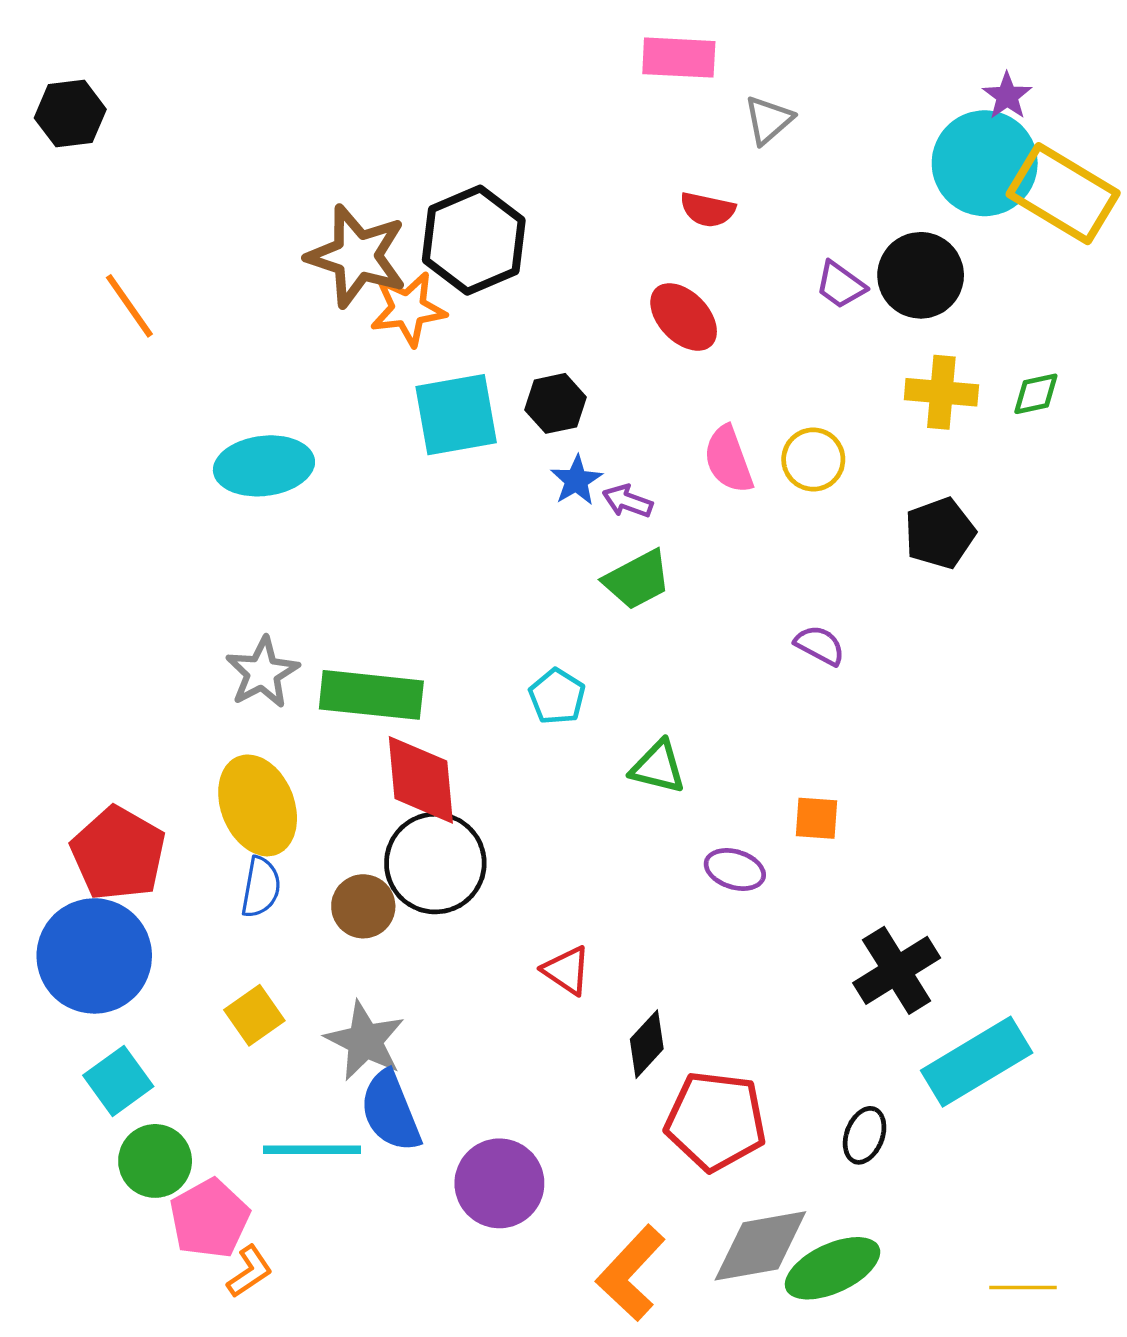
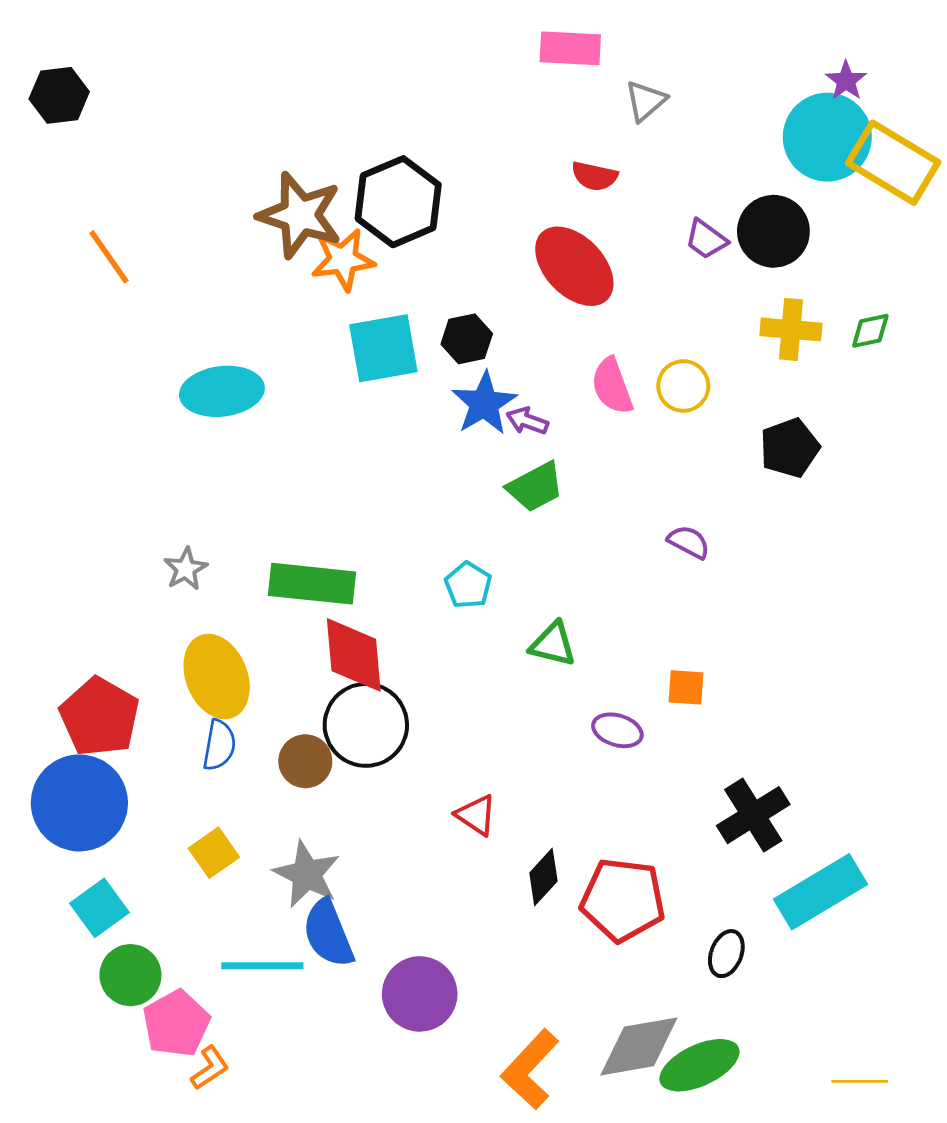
red ellipse: (684, 317) -> (574, 266), size x1.4
blue star: (576, 480) -> (484, 403), size x1.5
gray star: (262, 673) -> (186, 569), moved, size x0.7
red pentagon: (716, 1121) -> (623, 900), moved

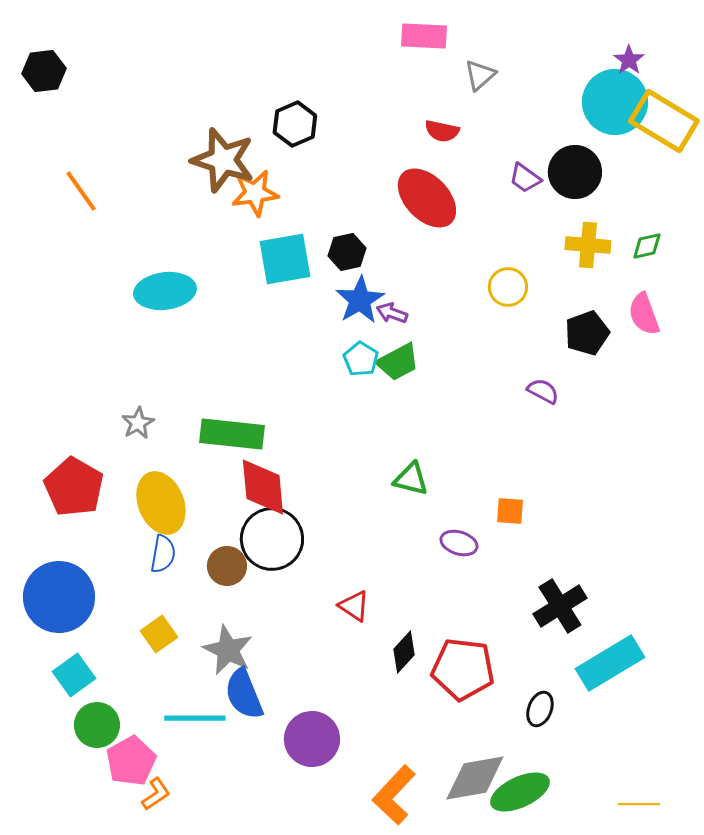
black hexagon: (398, 202) -> (295, 124), moved, size x0.7
pink semicircle: (612, 386) -> (644, 314), moved
purple semicircle: (689, 542) -> (543, 391), moved
cyan pentagon: (468, 585) -> (361, 359), moved
red pentagon: (100, 717) -> (74, 487), moved

